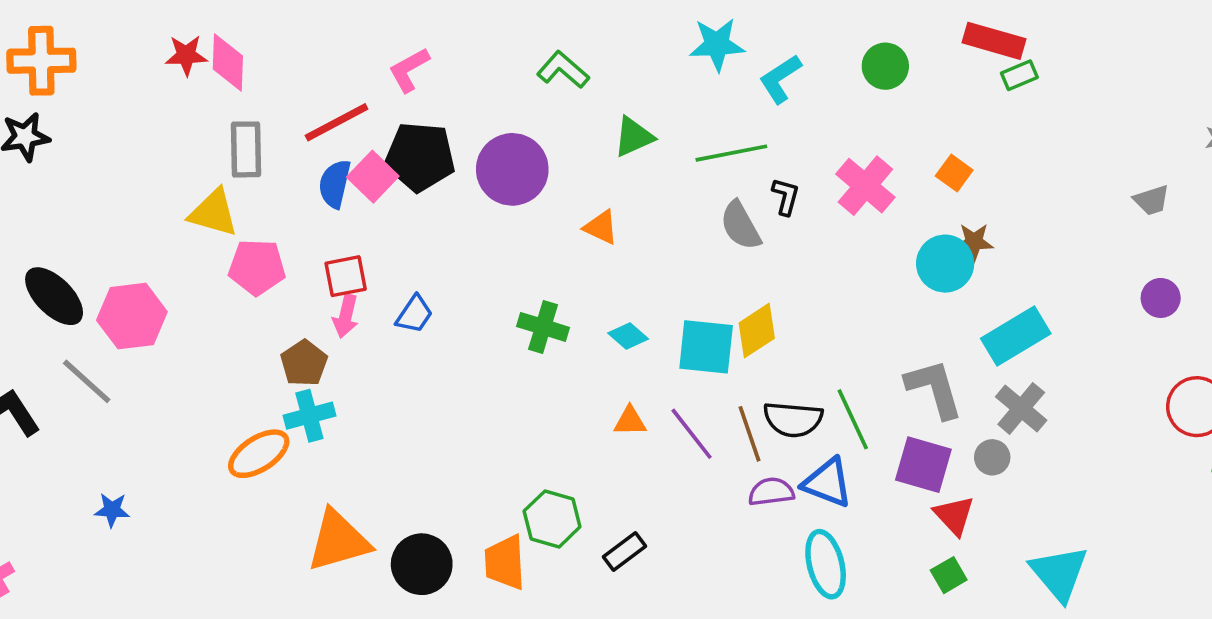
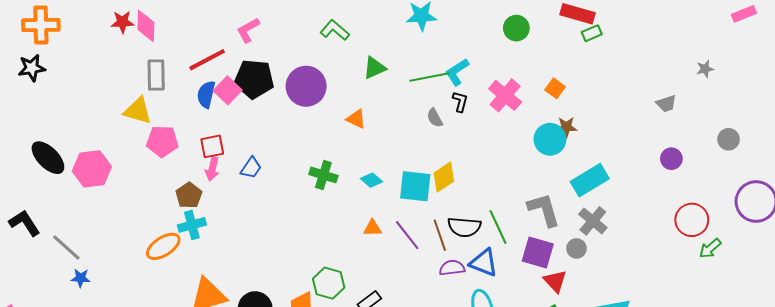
cyan L-shape: (780, 79) -> (457, 72), moved
gray semicircle: (740, 226) -> (435, 118), size x0.7
gray line: (87, 381) -> (66, 247), moved

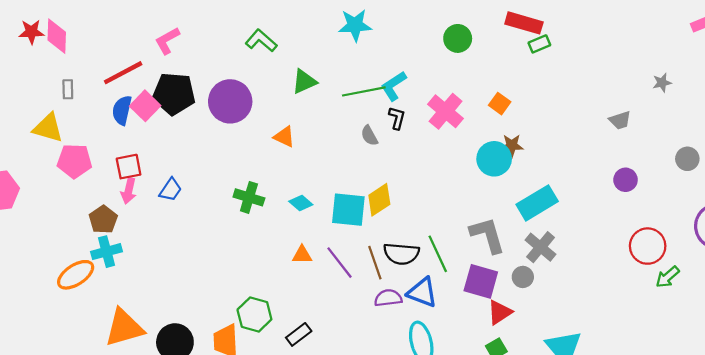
gray rectangle: (156, 75) -> (68, 89), size x0.6
red triangle: (555, 281) -> (500, 312), turned 40

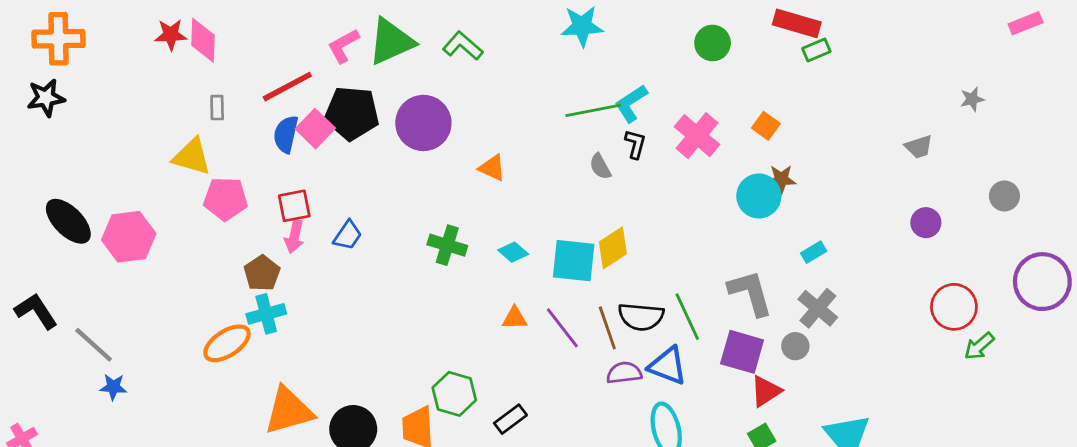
green triangle: (304, 82) -> (391, 42), moved, size x1.5
cyan rectangle: (537, 203) -> (814, 252), size x0.5

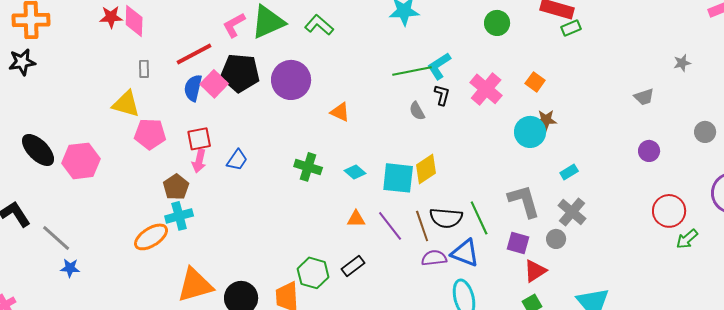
purple square: (742, 352) -> (518, 243), size x0.7
black rectangle: (510, 419) -> (353, 266), moved

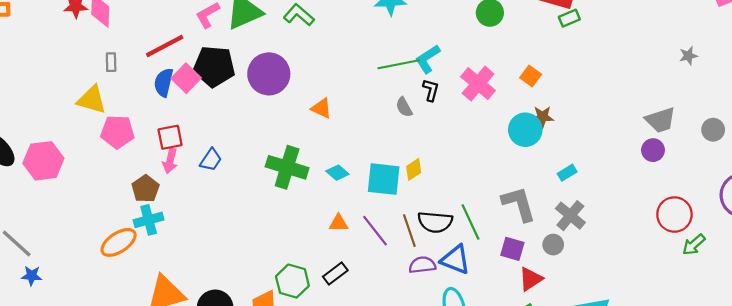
gray trapezoid: (644, 97) -> (661, 120), moved, size x1.4
green cross: (308, 167) -> (287, 167), size x1.4
yellow diamond: (426, 169) -> (414, 169), size x0.7

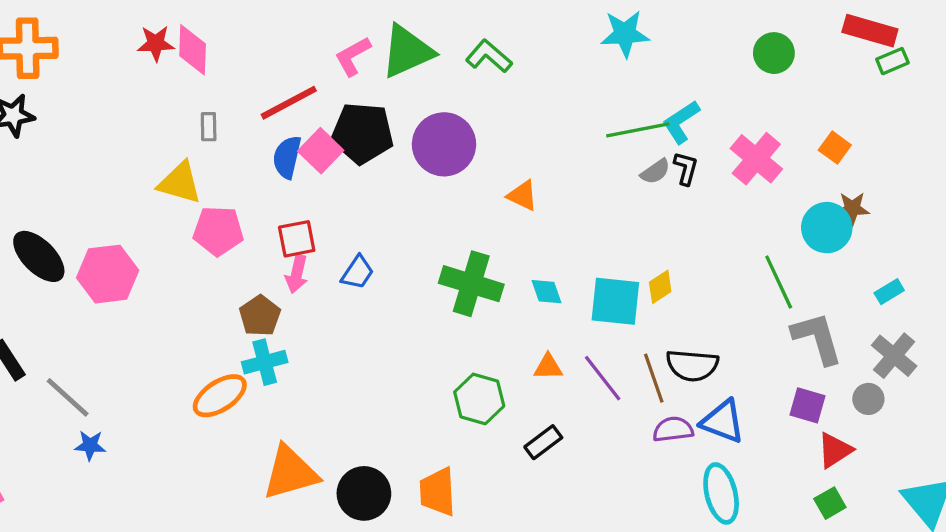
gray semicircle: (404, 107) -> (655, 172), moved, turned -96
cyan diamond: (337, 173) -> (546, 292), turned 30
green line: (471, 222) -> (779, 282), moved
green hexagon: (292, 281) -> (479, 399), moved

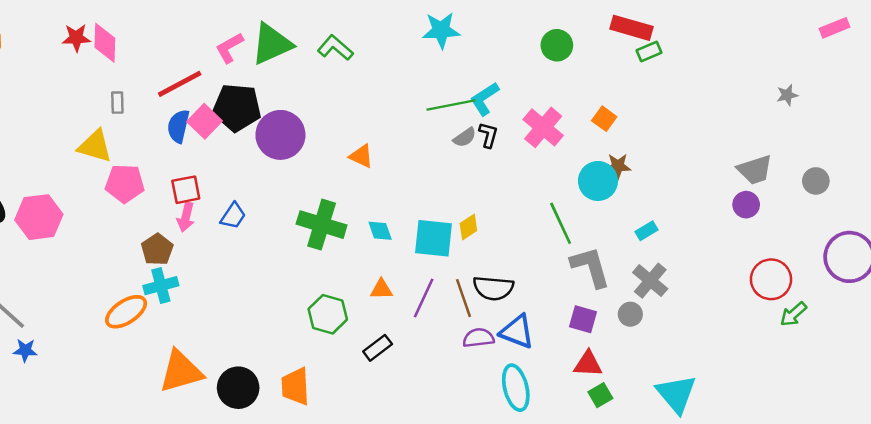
purple circle: (444, 144) -> (280, 135), moved
purple line: (603, 378) -> (424, 298), turned 63
red triangle: (835, 450) -> (588, 364), moved, turned 36

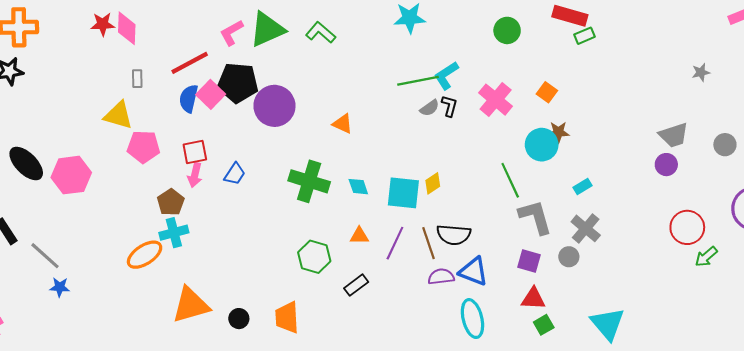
black circle: (238, 388) -> (239, 319), size x0.6

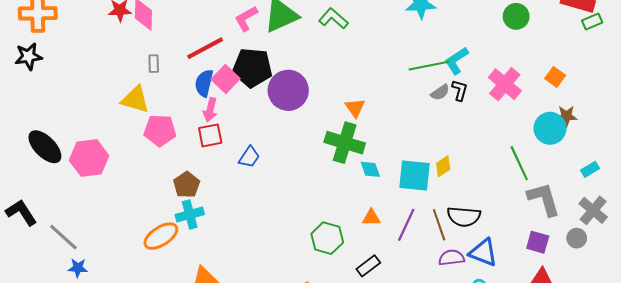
orange triangle: (343, 124) -> (355, 108), turned 30
pink arrow: (195, 175) -> (210, 110), moved
green cross: (309, 181) -> (345, 143), moved

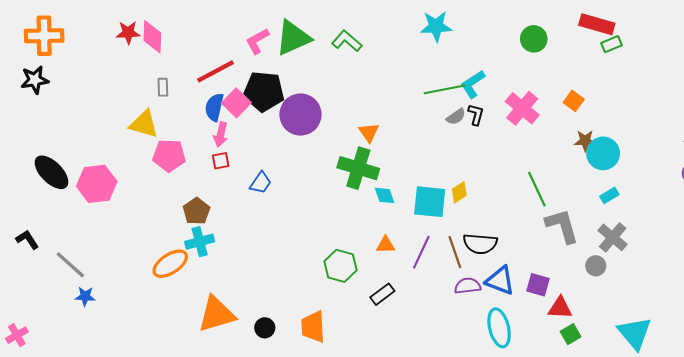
cyan circle: (550, 128) -> (603, 153), moved
red square: (210, 135) -> (221, 161), size x0.7
black L-shape: (21, 212) -> (27, 240), size x0.7
purple square: (538, 242) -> (538, 285), moved

